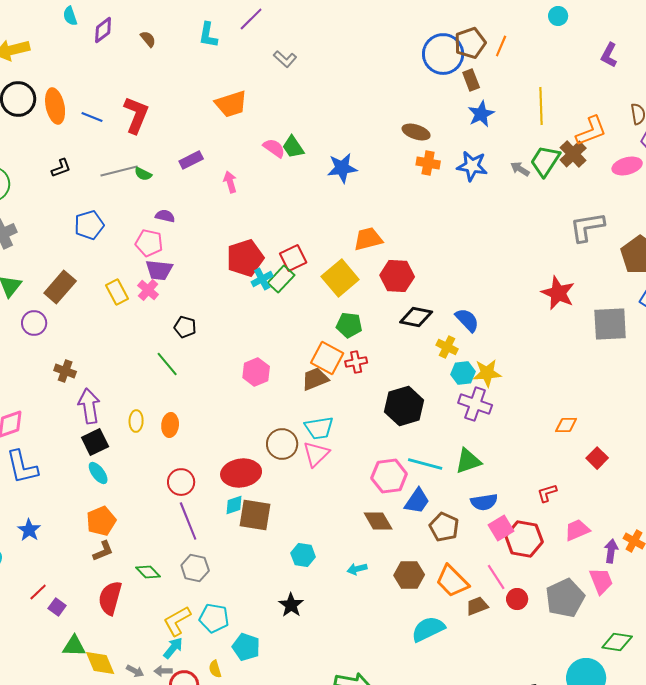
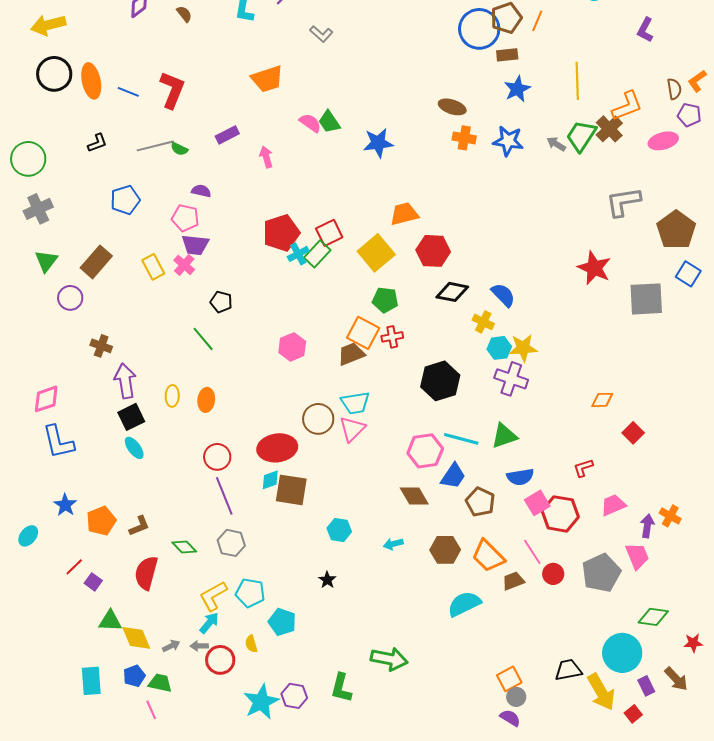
brown rectangle: (471, 80) -> (507, 55), turned -75
orange pentagon: (101, 521) -> (101, 521), moved
black star: (291, 605) -> (327, 580), size x0.7
gray arrow: (135, 671) -> (171, 646), turned -54

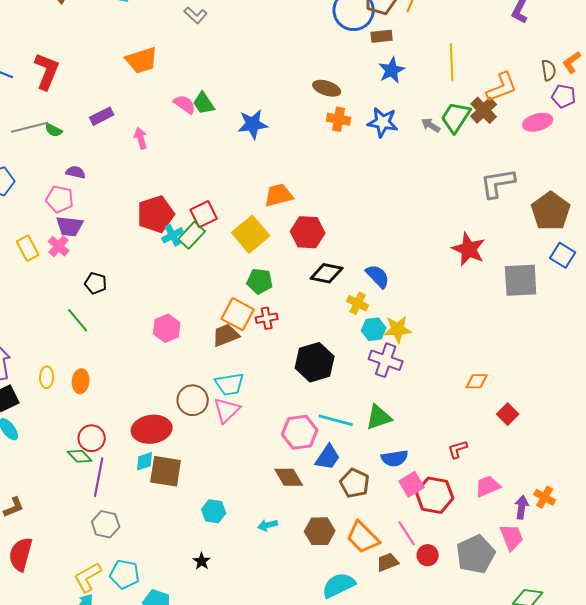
purple line: (224, 496) -> (99, 477), turned 33
green diamond: (184, 547) -> (80, 456), moved

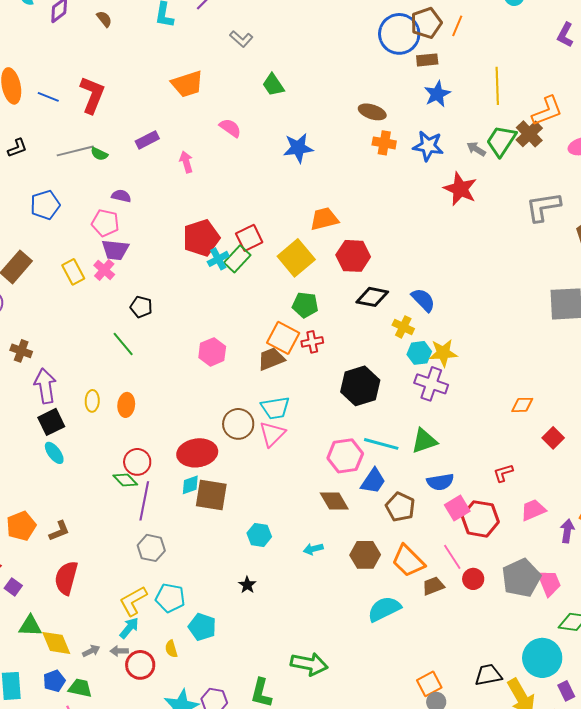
green trapezoid: (204, 103) -> (273, 85), moved
red star: (469, 249) -> (460, 189), moved
pink trapezoid: (512, 537) -> (549, 583), moved

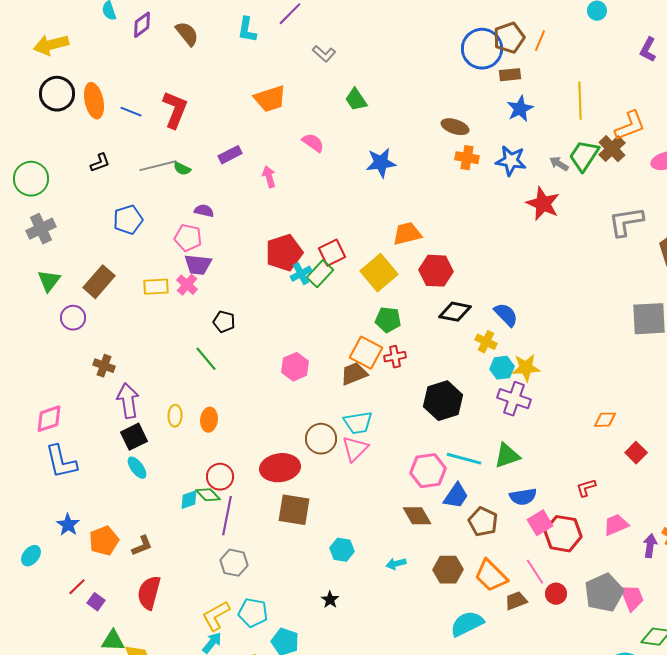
brown semicircle: (104, 19) -> (187, 34), size x1.5
yellow rectangle: (73, 272) -> (156, 287), turned -65
cyan diamond: (190, 485) -> (189, 500), moved

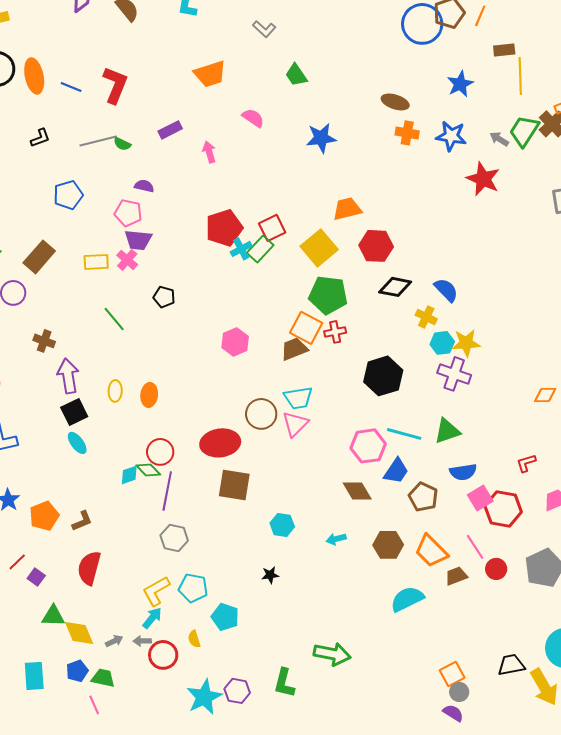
brown rectangle: (510, 75) -> (504, 50), moved
green pentagon: (388, 320) -> (328, 295), size x1.5
green line: (206, 359) -> (114, 319), moved
black star: (330, 600) -> (270, 575), turned 30

